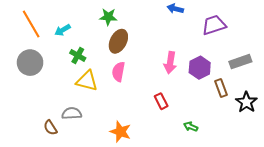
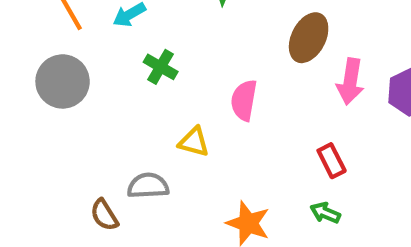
brown ellipse: (118, 41) -> (309, 38), moved
yellow triangle: (87, 81) -> (194, 142), moved, size x0.7
green arrow: (191, 127) -> (325, 213), moved

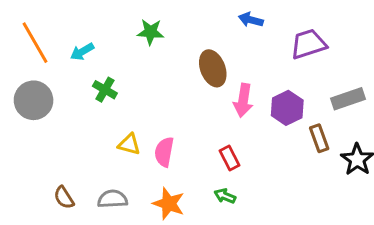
brown ellipse: (309, 38) -> (213, 68), turned -48
pink semicircle: (244, 100) -> (164, 152), moved
gray semicircle: (148, 186) -> (113, 199), moved

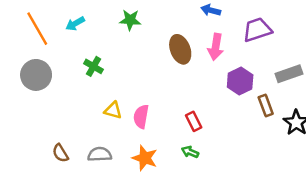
cyan arrow: (82, 52) -> (75, 24), moved
pink arrow: (243, 100) -> (216, 47), moved

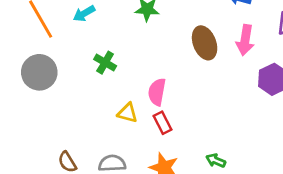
pink semicircle: (141, 116) -> (157, 92), moved
red rectangle: (194, 121) -> (163, 123), moved

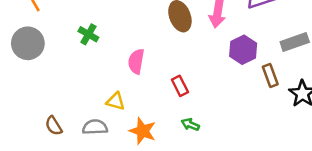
yellow triangle: (127, 113) -> (116, 101), moved
red rectangle: (163, 123) -> (180, 86), moved

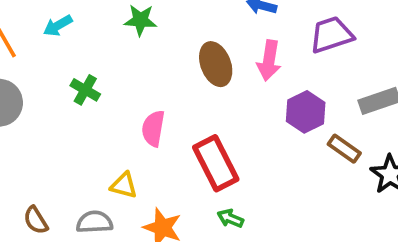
brown rectangle: (270, 76) -> (344, 149), turned -35
red rectangle: (180, 86) -> (216, 163), size x1.8

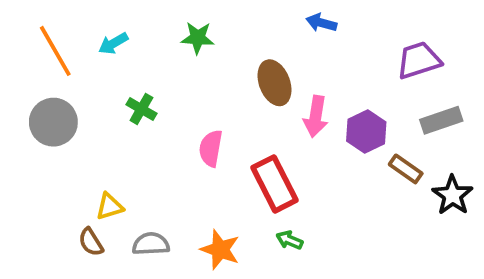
purple trapezoid: (331, 35) -> (419, 60), moved
pink arrow: (269, 60) -> (316, 116), moved
yellow triangle: (124, 185) -> (110, 206), moved, turned -32

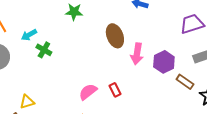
cyan arrow: (113, 43) -> (29, 35), moved
pink semicircle: (211, 148) -> (88, 92), moved, turned 42
red rectangle: (274, 184) -> (115, 90), size x0.5

